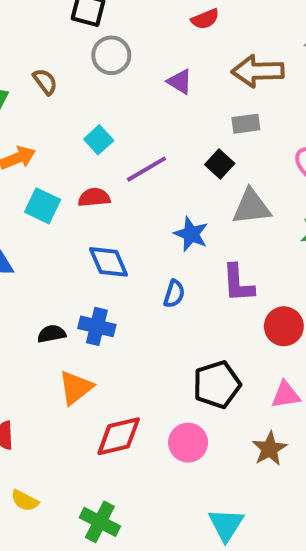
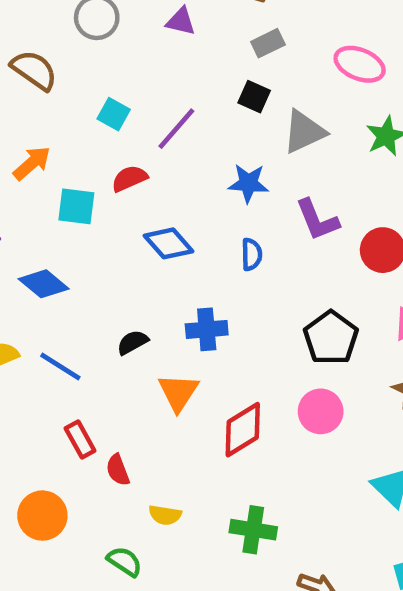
brown semicircle: (45, 82) -> (34, 70), size x1.5
blue cross: (97, 326) -> (207, 329), moved
yellow semicircle: (25, 501) -> (165, 515), moved

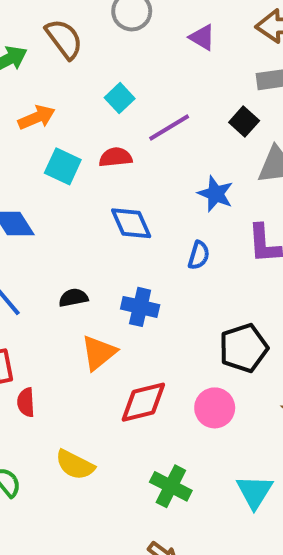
yellow semicircle: (165, 515) -> (75, 465), moved, size x1.4
green cross: (253, 530) -> (171, 486), moved

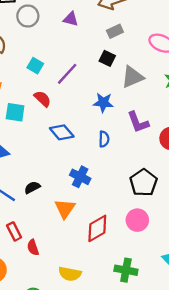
red semicircle: (116, 157) -> (43, 99), turned 66
black semicircle: (73, 298) -> (32, 187), moved
blue cross: (140, 307) -> (80, 177), turned 30

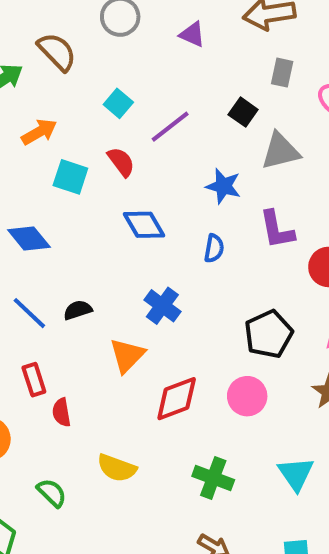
gray rectangle: (115, 31) -> (282, 73), moved, turned -63

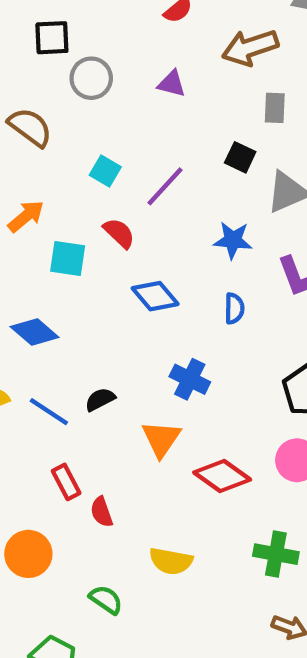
red diamond: (177, 399) -> (222, 476), turned 66

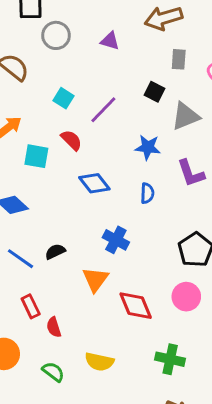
red diamond: (222, 476) -> (136, 306), turned 30
green semicircle: (106, 600) -> (53, 372), moved

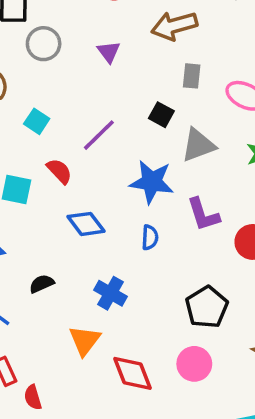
purple triangle: (110, 41) -> (109, 52), turned 36
cyan square: (63, 98) -> (37, 121), moved
blue star: (148, 147) -> (152, 182), size x1.4
black semicircle: (55, 252) -> (42, 284), moved

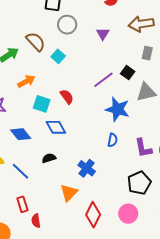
cyan square: (37, 121) -> (58, 56), moved
purple line: (99, 135) -> (103, 80), moved
purple L-shape: (203, 214) -> (143, 148), moved
blue diamond: (86, 224) -> (56, 127), moved
red diamond: (133, 373) -> (93, 215), turned 40

